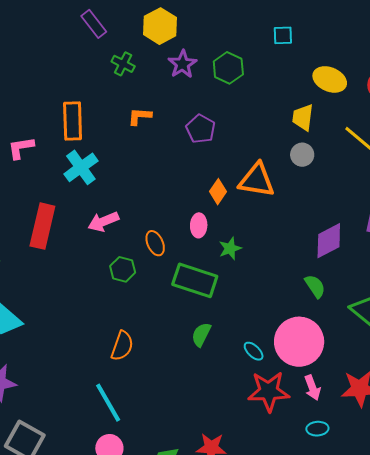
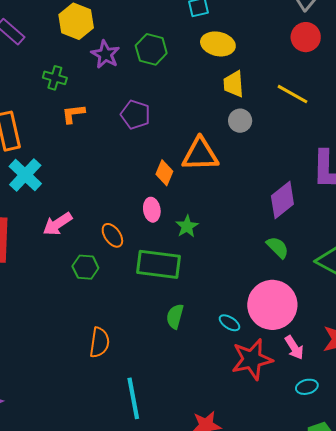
green cross: (123, 64) -> (55, 78), moved
yellow ellipse: (330, 79) -> (218, 44), moved
cyan line: (108, 403) -> (133, 398), moved, turned 30

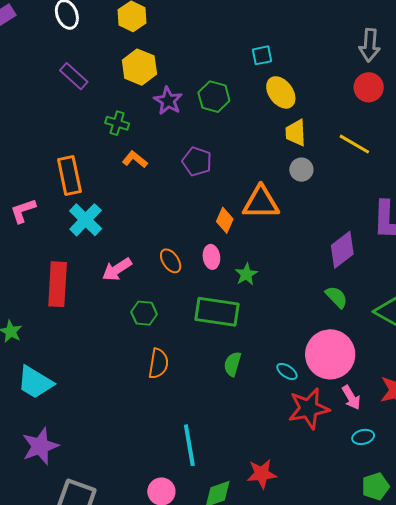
yellow ellipse: (218, 44) -> (281, 92), turned 40
orange L-shape: (73, 114) -> (135, 159), turned 45
orange ellipse: (112, 235) -> (171, 261), moved
orange semicircle: (99, 342) -> (158, 364), moved

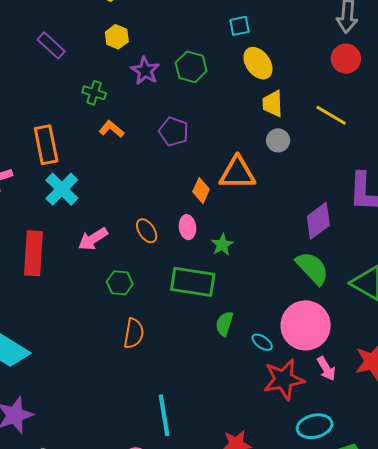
yellow hexagon: (139, 67) -> (117, 37), size x0.7
green semicircle: (336, 297) -> (312, 268), size x1.5
green semicircle: (233, 364) -> (224, 324), moved
cyan ellipse: (363, 437) -> (315, 426), moved, size x1.6

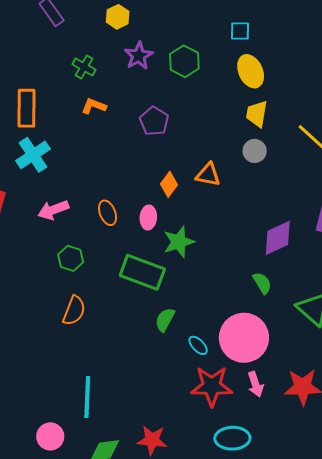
orange L-shape: (111, 129) -> (94, 106), turned -30
orange triangle: (237, 173) -> (208, 175), size x0.7
green star: (222, 245) -> (179, 242), size x1.4
green semicircle: (312, 268) -> (262, 283), size x0.6

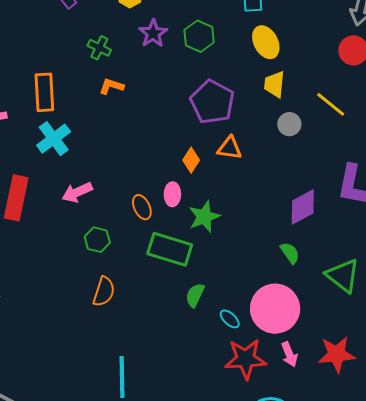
purple pentagon: (154, 121) -> (212, 102), moved, size x1.5
gray circle: (255, 151) -> (289, 124), moved
orange ellipse: (108, 213) -> (142, 207), moved

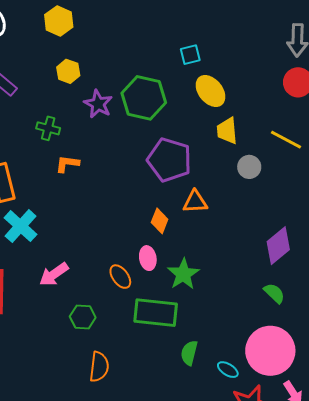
green hexagon: (199, 36) -> (144, 98), size x1.4

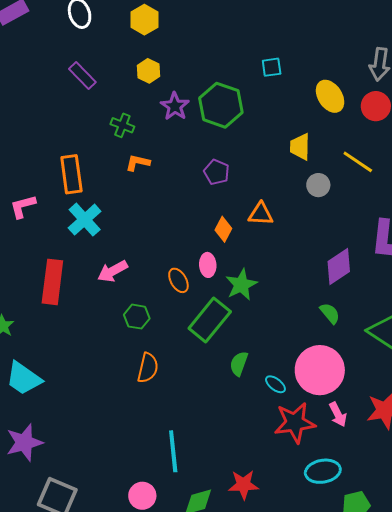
yellow ellipse: (210, 91) -> (330, 96), moved
purple pentagon: (169, 160) -> (217, 172), moved, size x0.6
green rectangle: (156, 313) -> (210, 320), turned -63

